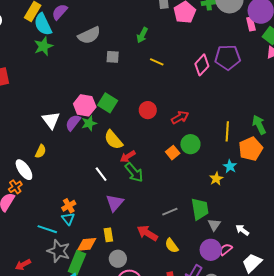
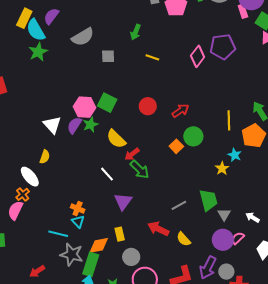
orange cross: (69, 206) -> (78, 209), turned -32

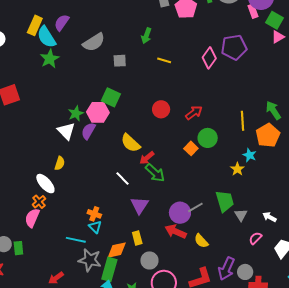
green square: (107, 103) -> (111, 97), moved
green star: (90, 125) -> (76, 114), moved
purple circle: (223, 240) -> (180, 213), moved

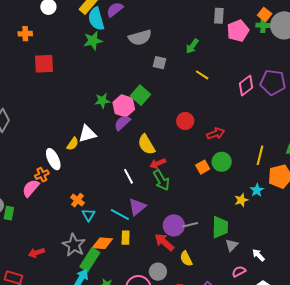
white triangle: (66, 131) -> (87, 134), moved, turned 42
purple semicircle: (88, 131) -> (122, 123), moved
orange cross: (94, 214) -> (78, 200), moved
cyan line: (76, 240) -> (120, 214), moved
gray circle: (149, 260) -> (158, 272), moved

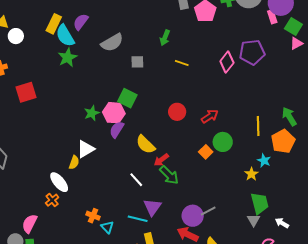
pink semicircle: (31, 188) -> (30, 224), moved
green trapezoid: (220, 227) -> (260, 203), moved

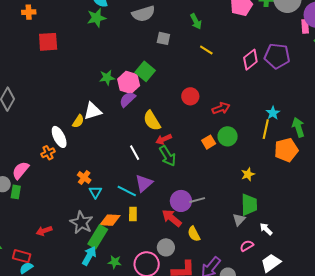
green arrow: (165, 38) -> (196, 21), turned -63
cyan star: (264, 161) -> (273, 113), moved

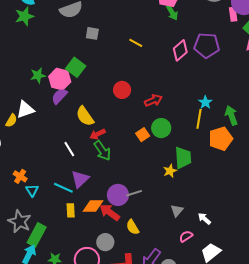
green arrow: (196, 21) -> (172, 13), moved
yellow star: (248, 174) -> (170, 171), moved
green trapezoid: (249, 205) -> (183, 158), moved
orange diamond: (110, 220) -> (93, 206), moved

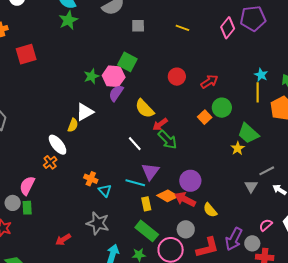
green trapezoid: (183, 158) -> (248, 133), turned 145
gray line: (134, 193) -> (267, 171), moved
orange diamond: (93, 206) -> (168, 196), turned 40
green rectangle: (37, 235) -> (147, 231), moved, turned -70
pink semicircle: (186, 236) -> (266, 225), moved

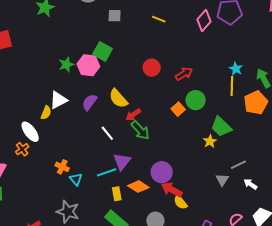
purple semicircle: (116, 93) -> (90, 102), moved
cyan line: (135, 183) -> (107, 172), turned -36
red arrow: (185, 199) -> (172, 190), moved

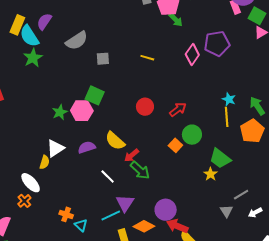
purple semicircle: (90, 102) -> (87, 147), turned 42
white arrow: (250, 184) -> (255, 213), turned -56

